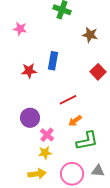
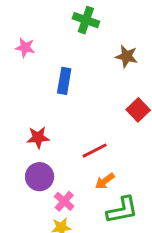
blue rectangle: (53, 61) -> (64, 81), moved
red star: (29, 71) -> (38, 137), moved

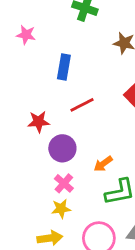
red line: (95, 151) -> (82, 105), moved
purple circle: (40, 177) -> (62, 148), moved

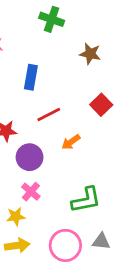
orange arrow: (103, 164) -> (71, 142), moved
yellow star: (61, 209) -> (16, 216), moved

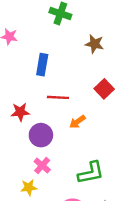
red line: (49, 114) -> (58, 97), turned 30

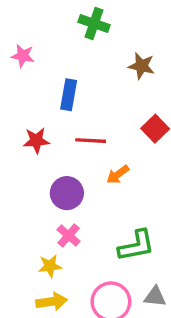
red star: (20, 112) -> (36, 141), moved

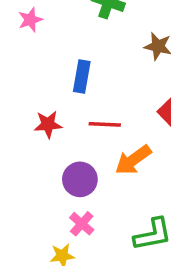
pink star: (23, 56) -> (30, 20), moved, turned -30
orange arrow: (118, 174) -> (133, 160), size x1.5

